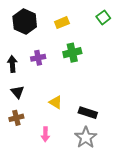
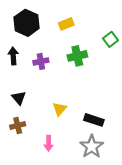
green square: (103, 17) -> (110, 39), moved
black arrow: (12, 64) -> (13, 56), moved
yellow triangle: (56, 102) -> (60, 109), turned 40

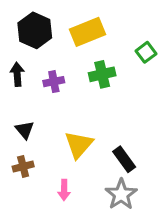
yellow rectangle: (66, 24) -> (87, 32), size x1.6
yellow triangle: (60, 109) -> (79, 145), size x1.5
black rectangle: (94, 120) -> (124, 159), turned 36

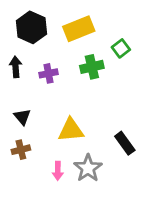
green square: (146, 52) -> (121, 48), moved
yellow triangle: (79, 145) -> (71, 130), turned 44
black rectangle: (124, 159) -> (125, 143), moved
gray star: (121, 194) -> (88, 168), moved

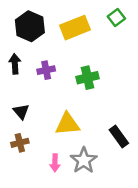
green square: (121, 48) -> (116, 18), moved
green cross: (92, 67) -> (88, 78), moved

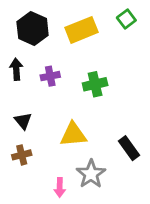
pink arrow: (55, 163) -> (60, 188), moved

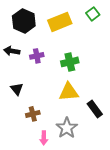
black arrow: (16, 69) -> (12, 51), turned -77
yellow triangle: (73, 135) -> (69, 92), moved
brown cross: (22, 155) -> (33, 114), moved

